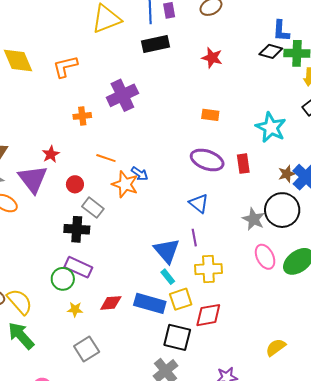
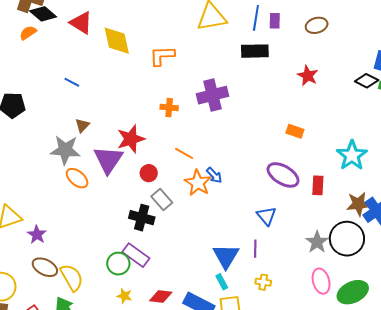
red star: (51, 154) -> (131, 139), size x1.6
brown star: (287, 174) -> (358, 204), size x1.4
yellow cross: (208, 269) -> (263, 282), size x0.6

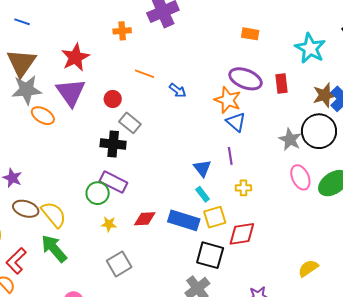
brown triangle: (82, 125) -> (21, 63), moved, size x2.0
red star: (131, 139) -> (75, 57), moved
orange star: (198, 183) -> (228, 100), moved
blue triangle: (226, 256) -> (202, 168), size x0.7

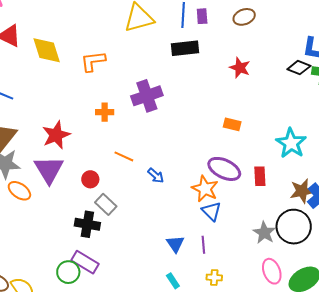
blue triangle: (202, 168) -> (175, 244), moved

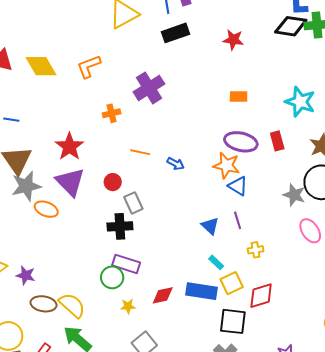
black diamond: (299, 68) -> (291, 26), size x1.4
gray rectangle: (106, 204) -> (133, 203), turned 35

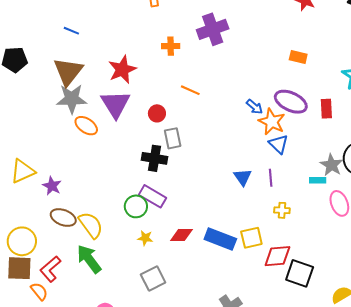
blue arrow: (176, 164) -> (254, 107), moved
cyan rectangle: (216, 262) -> (318, 180), moved, turned -56
black square: (233, 321) -> (300, 273), moved

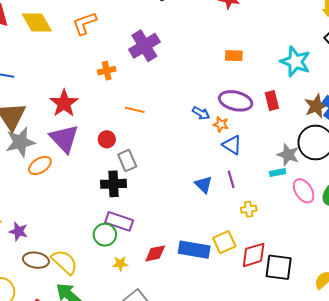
orange star: (272, 122) -> (221, 124), size x0.6
orange ellipse: (86, 126) -> (40, 165), turned -55

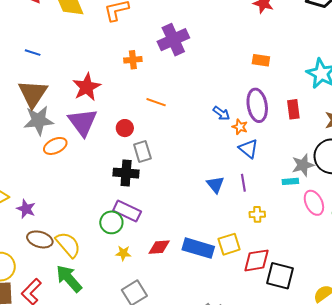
purple ellipse: (236, 101) -> (257, 105), turned 60
gray star: (288, 155) -> (303, 165), turned 30

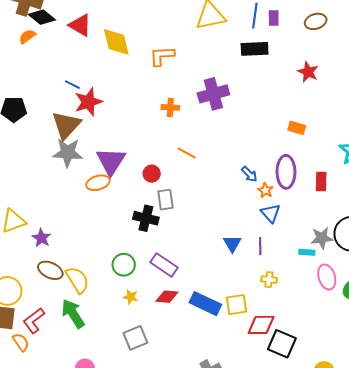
red star: (87, 87) -> (88, 102), moved
orange ellipse: (55, 146) -> (98, 183), moved
purple rectangle: (127, 211) -> (164, 265), moved

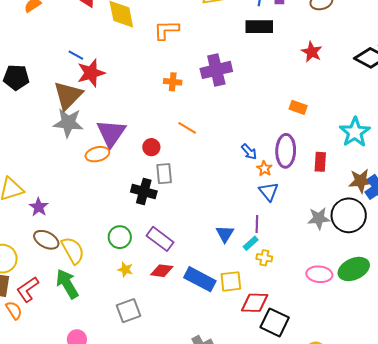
blue triangle: (232, 244) -> (225, 234), moved
cyan rectangle: (307, 252) -> (251, 243), moved, turned -49
pink ellipse: (327, 277) -> (319, 274), moved, turned -70

